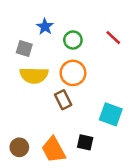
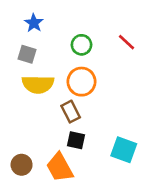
blue star: (45, 27) -> (34, 23), moved
cyan square: (111, 114) -> (124, 150), moved
black square: (85, 142) -> (76, 140), moved

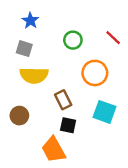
orange circle: (82, 82) -> (95, 73), moved
cyan square: (124, 150) -> (105, 112), moved
brown circle: (22, 165) -> (19, 116), moved

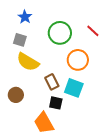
green circle: (73, 40) -> (60, 33), size x1.5
yellow semicircle: (34, 75) -> (28, 62), turned 30
cyan square: (105, 112) -> (74, 88), moved

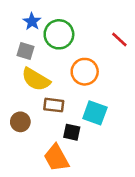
green circle: (60, 33) -> (59, 34), moved
orange circle: (78, 60) -> (85, 72), moved
brown rectangle: (52, 82) -> (54, 105), moved, turned -56

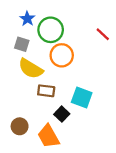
orange circle: (85, 72) -> (62, 55), moved
brown circle: (20, 122) -> (20, 126), moved
black square: (72, 132) -> (62, 114), turned 32

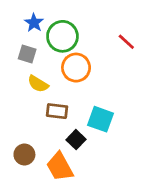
yellow semicircle: (31, 69) -> (38, 84), size x0.7

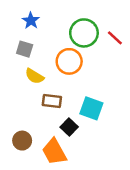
green circle: (62, 36) -> (84, 33), moved

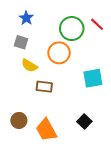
red line: (115, 38) -> (97, 24), moved
cyan square: (91, 108) -> (93, 78), moved, turned -30
black square: (69, 127) -> (84, 122), moved

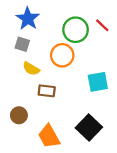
blue star: (26, 18) -> (28, 19), size x1.5
brown circle: (19, 120) -> (19, 115), moved
black square: (84, 122) -> (89, 128), size x1.6

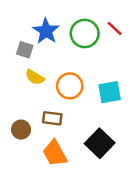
blue star: (28, 19) -> (46, 31), moved
orange circle: (62, 55) -> (70, 86), moved
brown rectangle: (47, 91) -> (52, 118), moved

